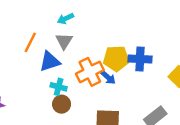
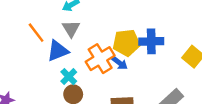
orange line: (30, 42) -> (36, 33), turned -60
cyan cross: (59, 87) -> (69, 77), turned 35

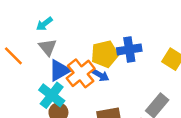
blue triangle: (58, 51) -> (60, 70), moved
cyan cross: (69, 77) -> (52, 95), size x1.5

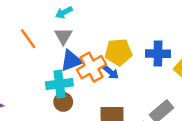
blue cross: (129, 49) -> (158, 54), moved
cyan cross: (52, 95) -> (59, 84), turned 35

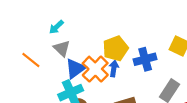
blue cross: (158, 54) -> (145, 59), moved
blue arrow: (111, 72) -> (114, 69), turned -105

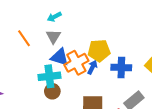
blue triangle: (75, 69) -> (60, 57), turned 36

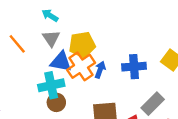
cyan arrow: (54, 17) -> (50, 15), turned 64
yellow pentagon: (99, 51) -> (82, 45), moved

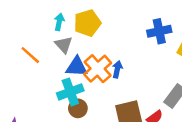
cyan arrow: (50, 15) -> (59, 22), turned 77
yellow pentagon: (82, 45) -> (87, 23), moved
blue cross: (134, 67) -> (159, 31), moved

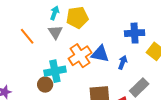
blue triangle: (77, 67) -> (100, 54), moved
blue arrow: (117, 69) -> (123, 62), moved
brown circle: (78, 108) -> (45, 85), moved

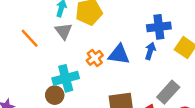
orange cross: (80, 56) -> (95, 58), size x0.6
blue arrow: (123, 62) -> (150, 51), moved

